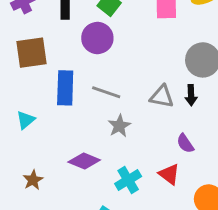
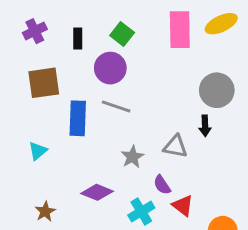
gray line: (106, 92) -> (116, 106), moved
gray triangle: (162, 97) -> (175, 146), moved
purple semicircle: (185, 143) -> (162, 185), moved

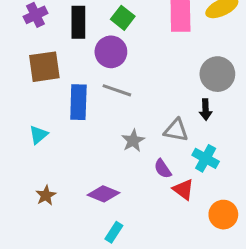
black rectangle: (78, 38) -> (78, 22), size x1.5
purple diamond: (97, 192) -> (104, 194), moved
cyan cross: (141, 212) -> (206, 158), moved, turned -30

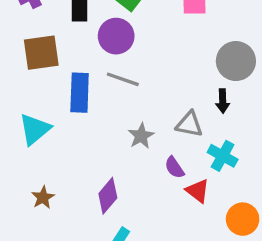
cyan triangle: (38, 135) -> (35, 129), size x1.5
purple diamond: (104, 194) -> (108, 196), turned -72

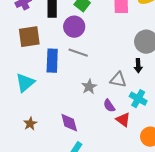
purple diamond: (108, 196) -> (69, 123), turned -55

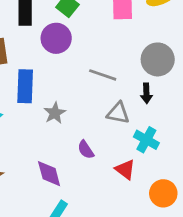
gray line: (78, 53) -> (103, 75), moved
gray star: (89, 87) -> (55, 113), moved
purple semicircle: (109, 106) -> (86, 150), moved

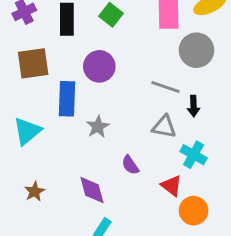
purple circle: (56, 38) -> (99, 66), moved
gray circle: (158, 59) -> (196, 50), moved
gray line: (103, 75) -> (166, 87), moved
orange circle: (163, 193) -> (194, 211), moved

